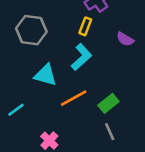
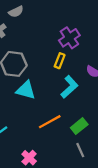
cyan L-shape: (81, 57) -> (69, 87), moved
cyan triangle: (45, 75) -> (26, 90), moved

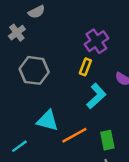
cyan triangle: (26, 90) -> (48, 121), moved
green rectangle: (79, 126) -> (107, 140), turned -63

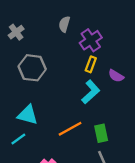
gray semicircle: (37, 12) -> (64, 24), moved, turned 133
yellow rectangle: (85, 67) -> (91, 64), moved
cyan triangle: (48, 121) -> (28, 115), moved

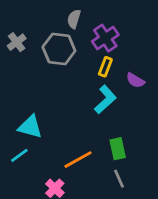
gray cross: (16, 32) -> (17, 42), moved
gray hexagon: (32, 68) -> (59, 49), moved
orange line: (70, 129) -> (78, 160), moved

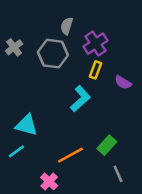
cyan L-shape: (105, 100) -> (80, 99), moved
green rectangle: (118, 149) -> (107, 145), turned 54
gray line: (119, 179) -> (118, 174), moved

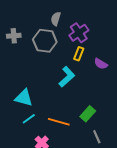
gray cross: (14, 47) -> (14, 36), turned 32
cyan line: (17, 151) -> (29, 119), moved
orange line: (70, 155) -> (59, 122), turned 45

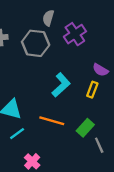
yellow rectangle: (79, 54) -> (92, 90), moved
orange line: (59, 122) -> (52, 121), moved
gray line: (97, 137) -> (99, 145), moved

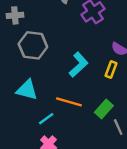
gray hexagon: (36, 43) -> (33, 45), moved
cyan line: (17, 134) -> (46, 119), moved

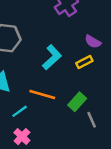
yellow rectangle: (111, 69) -> (84, 62), turned 42

